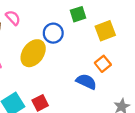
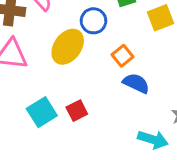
orange square: (103, 64) -> (122, 56), moved

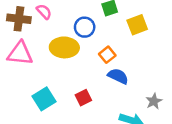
yellow ellipse: (68, 47) -> (64, 47), turned 56
red square: (77, 111) -> (83, 98), moved

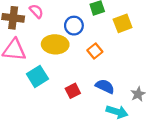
blue semicircle: (118, 76) -> (105, 86), moved
cyan square: (44, 99) -> (37, 76), moved

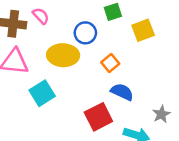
blue semicircle: (105, 86) -> (122, 92), moved
red square: (73, 91) -> (98, 117), moved, size x1.5

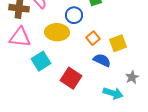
yellow square: (143, 30) -> (118, 43), moved
red square: (98, 117) -> (71, 78), moved, turned -30

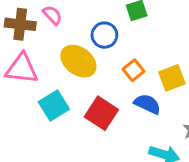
yellow ellipse: (57, 32) -> (78, 61), turned 35
red square: (71, 78) -> (101, 113), moved

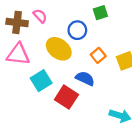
blue semicircle: (147, 104) -> (85, 78), moved
red square: (101, 113) -> (66, 97), moved

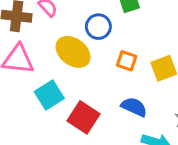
orange square: (98, 55) -> (127, 61), turned -32
blue semicircle: (85, 78) -> (134, 107), moved

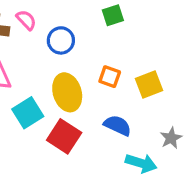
blue circle: (98, 27) -> (61, 40), moved
yellow ellipse: (73, 52) -> (67, 92), moved, turned 36

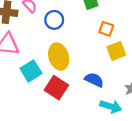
orange square: (110, 77) -> (106, 29), moved

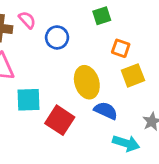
yellow ellipse: (59, 57) -> (87, 82), moved
cyan square: (31, 71) -> (29, 100), turned 30

